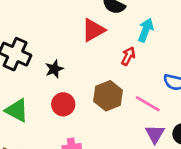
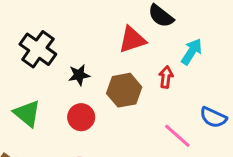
red arrow: (128, 56) -> (166, 77), turned -30
brown hexagon: (108, 96) -> (124, 90), moved

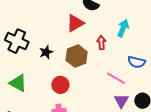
cyan arrow: (192, 52) -> (123, 28), moved
red circle: (81, 117) -> (60, 85), moved

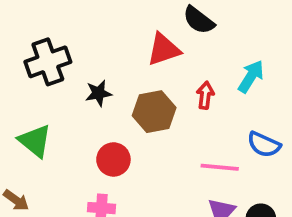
black cross: (17, 41) -> (48, 62), turned 35
pink line: (116, 78) -> (220, 167), turned -36

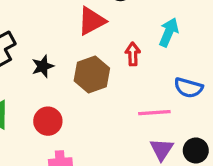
red circle: (113, 159) -> (48, 121), moved

